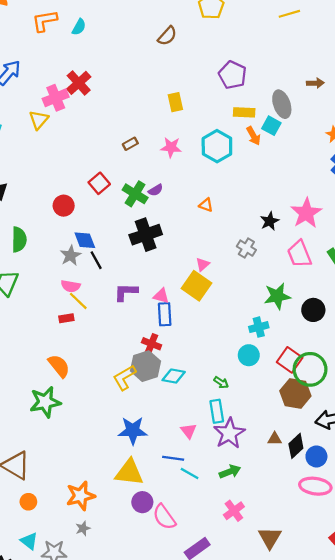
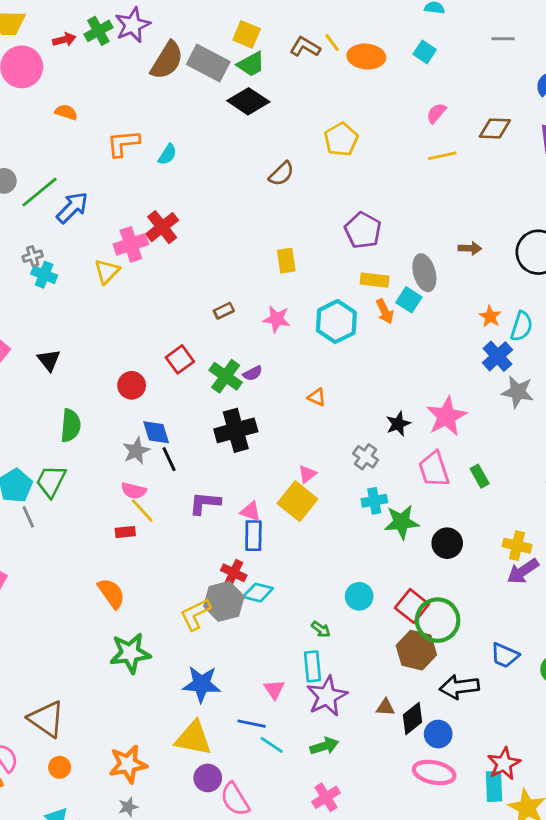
cyan cross: (259, 327) -> (374, 501), moved
cyan diamond: (174, 376) -> (258, 593), moved
green star: (45, 402) -> (130, 653), moved

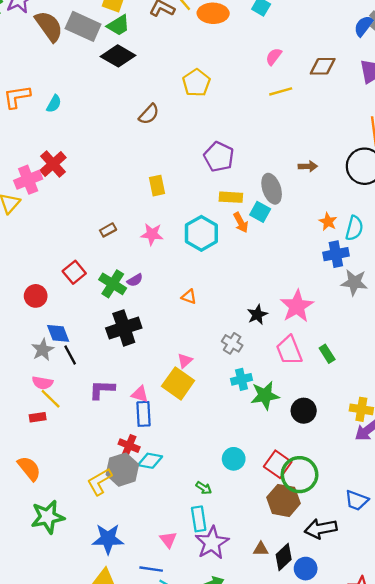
brown semicircle: (167, 60) -> (49, 26), turned -64
blue cross: (497, 356) -> (336, 254), turned 35

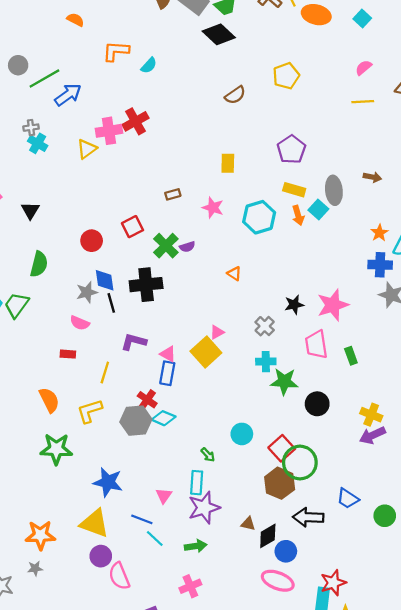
black cross: (124, 328) -> (146, 285), moved
yellow line: (51, 399) -> (105, 372), moved, turned 50
yellow L-shape: (100, 482) -> (90, 411), moved

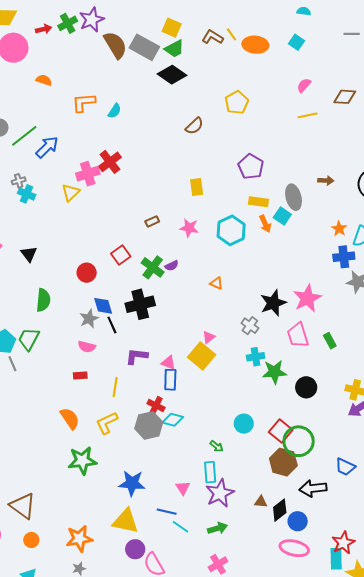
black star: (294, 305) -> (273, 303), size x1.5

